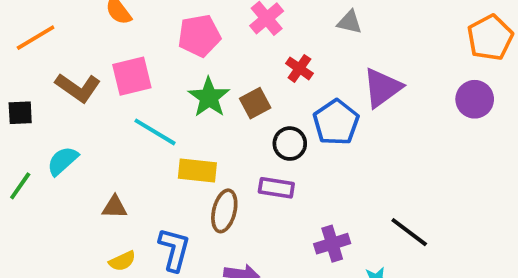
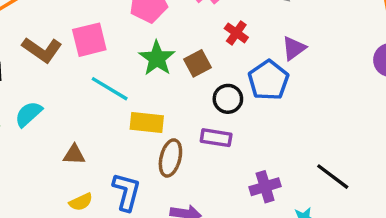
purple triangle: (382, 88) -> (294, 48), moved, size x0.7

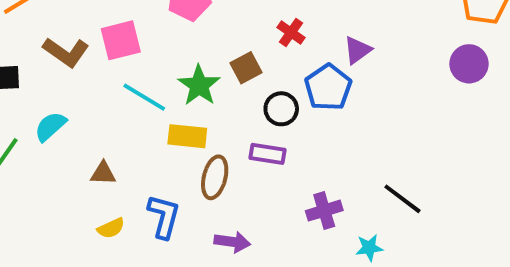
green star: (157, 58) -> (199, 85), moved

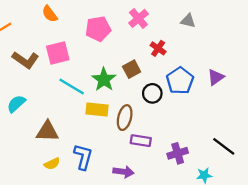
purple triangle: (357, 50) -> (216, 77), moved
purple rectangle: (268, 154) -> (141, 141), moved
brown triangle: (103, 173) -> (47, 131), size x1.5
brown ellipse: (215, 177) -> (125, 118), moved

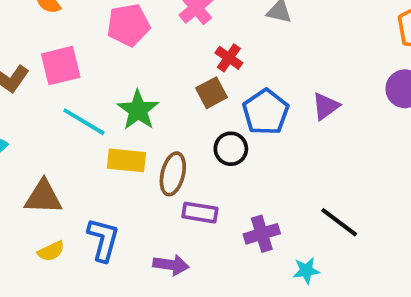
brown square: (132, 69) -> (212, 93), moved
black circle: (152, 93) -> (231, 149), moved

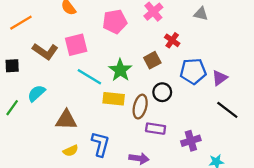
brown square: (212, 93) -> (152, 60), moved
purple triangle: (326, 106) -> (220, 78), moved
blue pentagon: (266, 112) -> (193, 71), turned 30
black circle: (231, 149) -> (162, 92), moved
black line: (339, 222) -> (227, 110), moved

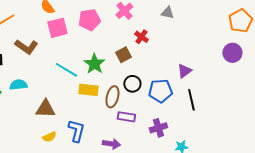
pink square: (76, 45) -> (57, 28), moved
blue pentagon: (193, 71) -> (160, 91), moved
cyan semicircle: (36, 93) -> (18, 85), turned 36
black line: (227, 110) -> (191, 100), turned 40

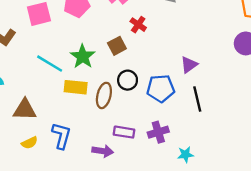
purple rectangle: (126, 117) -> (124, 132), moved

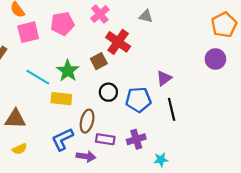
red cross: (138, 25) -> (118, 42), size x1.6
brown ellipse: (104, 95) -> (87, 121), moved
blue L-shape: (61, 136) -> (62, 139), moved, turned -130

